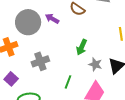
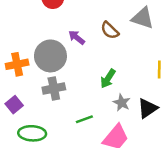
gray circle: (28, 22) -> (50, 56), moved
green line: (68, 82) -> (84, 119), turned 40

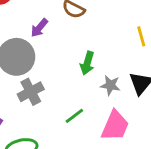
purple arrow: (77, 37) -> (39, 28), turned -72

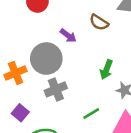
purple arrow: (39, 28) -> (68, 36), turned -98

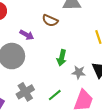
gray cross: (56, 89) -> (25, 92), moved

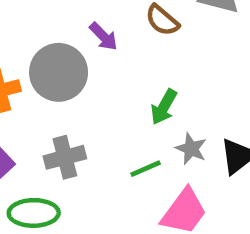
green line: (55, 95) -> (146, 169), moved

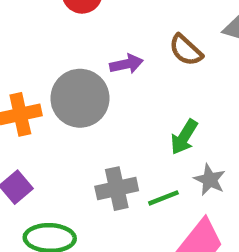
purple arrow: (104, 36) -> (126, 64), turned -60
gray cross: (65, 157) -> (117, 189), moved

